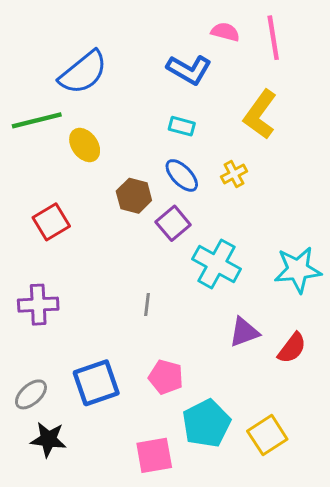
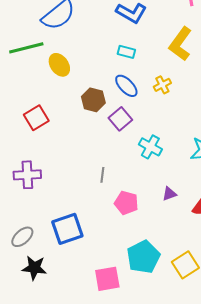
cyan cross: (217, 264) -> (150, 147), size x0.7
purple triangle: (244, 332) -> (169, 194), size x0.7
pink pentagon: (166, 377) -> (126, 203), moved

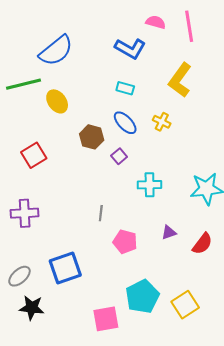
yellow cross: (162, 85) -> (162, 122), turned -36
purple square: (120, 119) -> (119, 156), size x0.7
cyan cross: (150, 147) -> (150, 185), turned -30

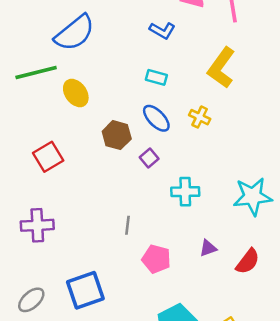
blue L-shape: (130, 49) -> (162, 30), size x0.7

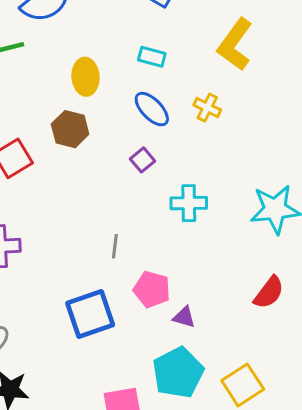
yellow ellipse: (76, 93) -> (86, 77), moved, turned 32
brown hexagon: (117, 135) -> (70, 129), moved
purple triangle: (208, 248) -> (184, 317), moved, turned 36
blue square: (85, 290) -> (90, 314), moved

